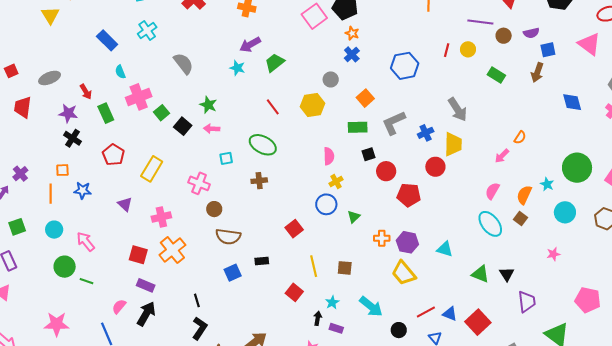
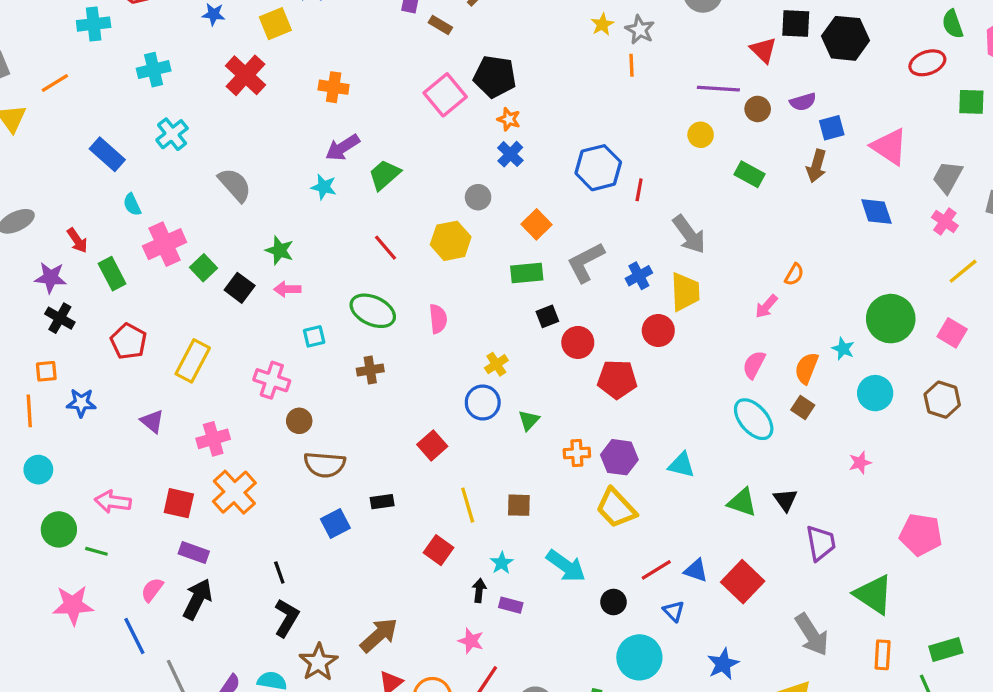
pink triangle: (589, 44) -> (889, 147), moved
red line: (447, 50) -> (639, 190), moved
pink semicircle: (329, 156) -> (438, 319), moved
pink arrow: (86, 242) -> (113, 502), moved, turned -40
pink star: (57, 324) -> (73, 605), moved

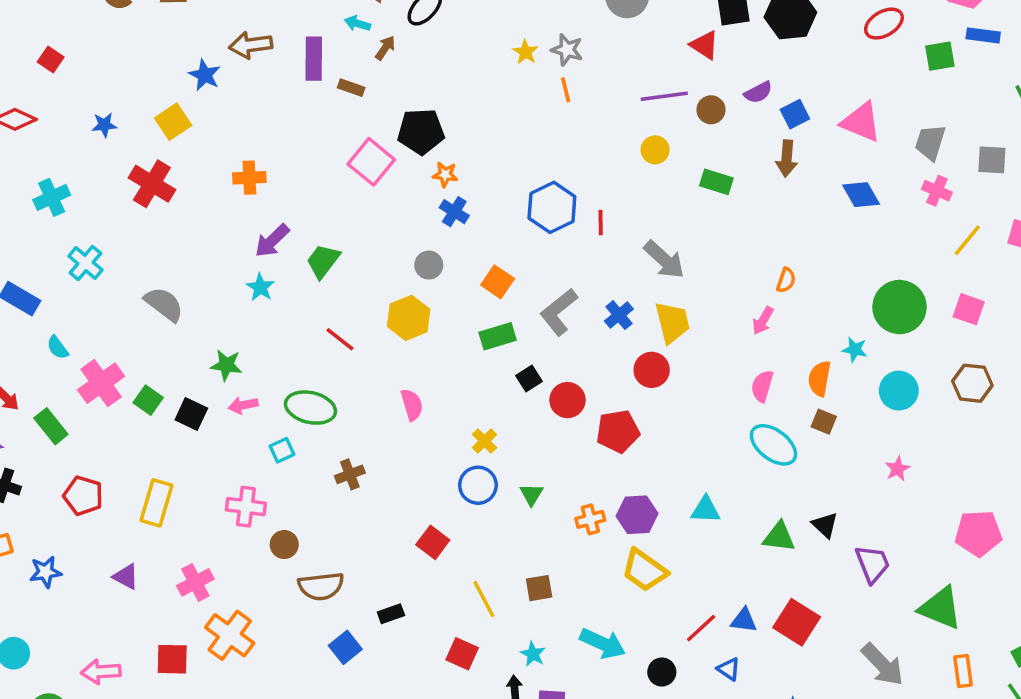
cyan star: (324, 187) -> (260, 287), turned 30
green ellipse: (373, 311) -> (310, 408), moved

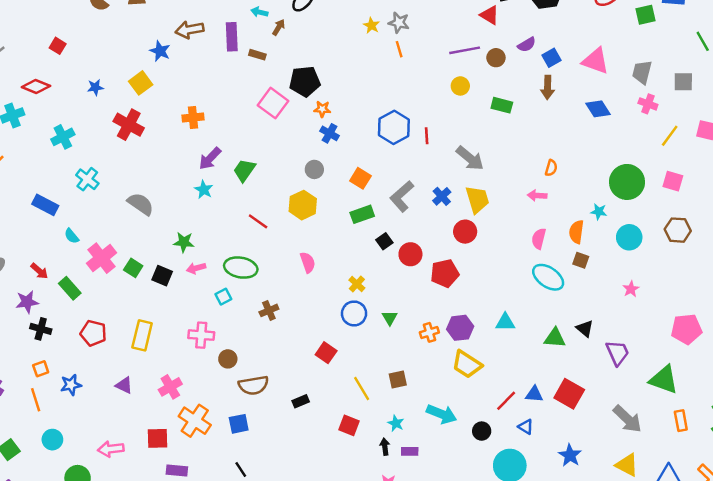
pink arrow: (763, 321) -> (537, 195), turned 66
blue square: (345, 647) -> (239, 424), moved, turned 30

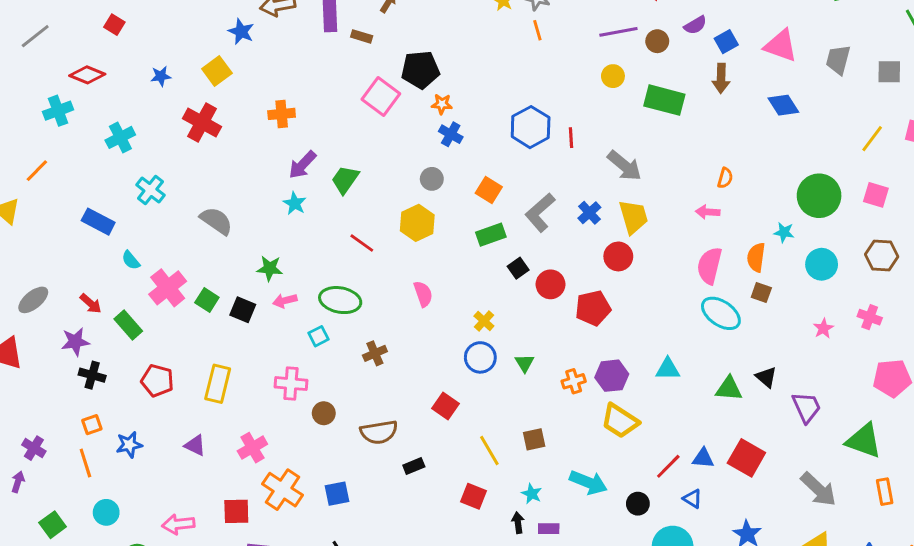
pink cross: (648, 104) -> (870, 317), moved
green rectangle: (502, 105) -> (664, 100), size x1.5
pink semicircle: (539, 239) -> (709, 266), size x1.4
brown semicircle: (254, 385) -> (379, 432), moved

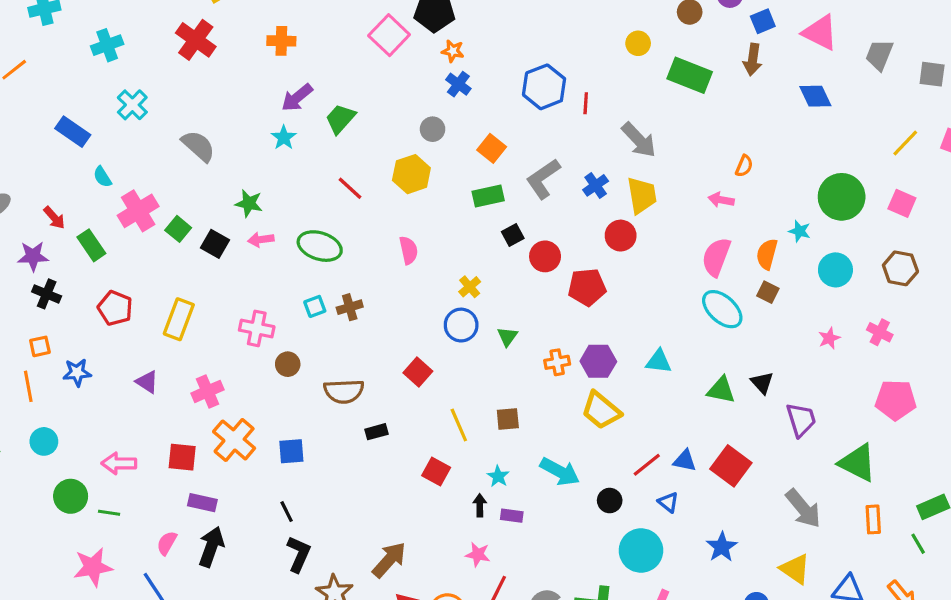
cyan square: (318, 336) -> (315, 306), moved

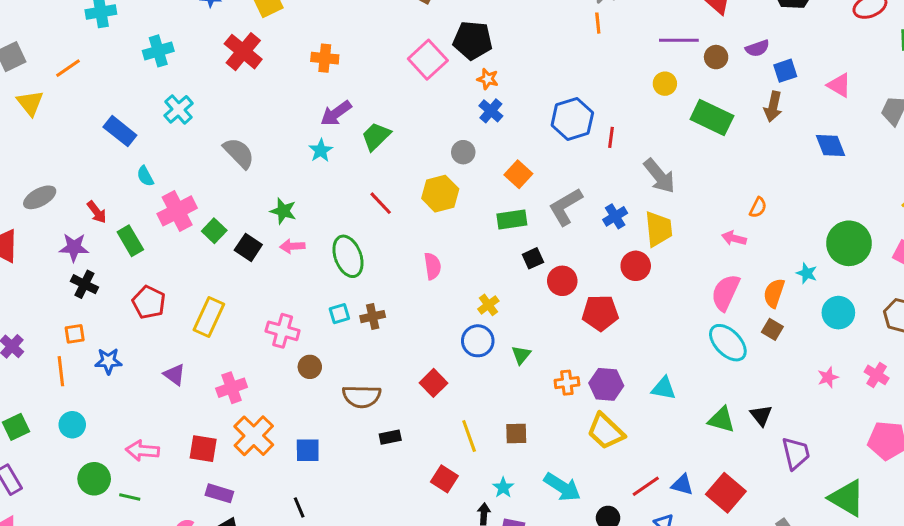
pink triangle: (820, 33) -> (839, 85), size x0.7
green ellipse: (320, 246) -> (348, 256), turned 48

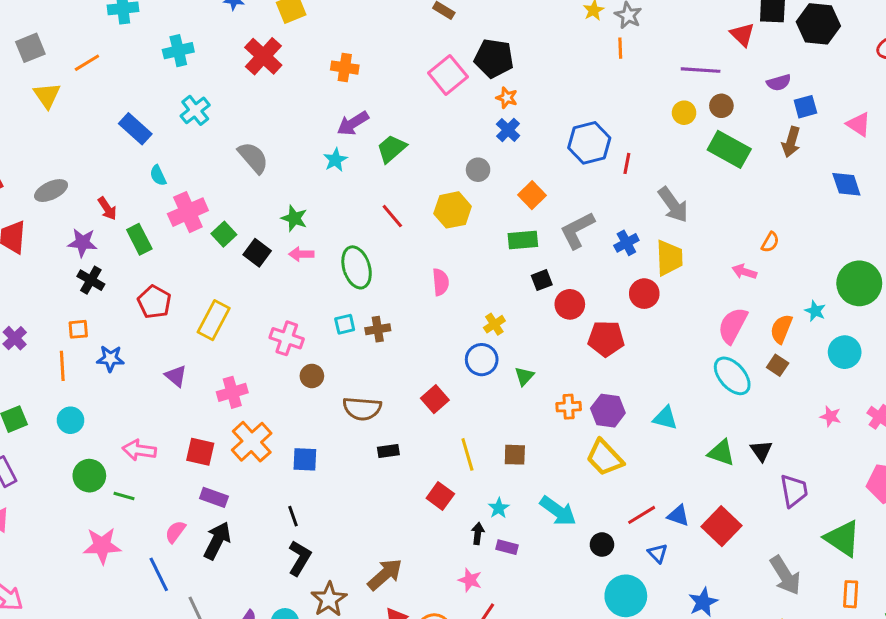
brown circle: (716, 57) -> (721, 106), moved
pink star: (828, 377) -> (830, 416), turned 30

